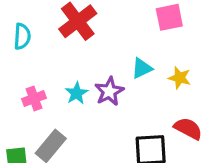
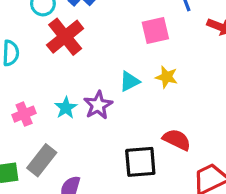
yellow star: (180, 78) -> (167, 77), moved

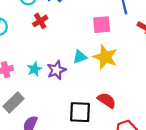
red cross: (65, 37) -> (40, 21), size x0.6
yellow star: (167, 77) -> (105, 57), size x1.6

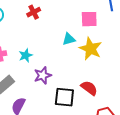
cyan triangle: (80, 57) -> (69, 39), moved
purple star: (56, 70) -> (43, 75), moved

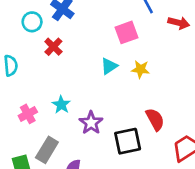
yellow star: (90, 49) -> (140, 69), size x0.6
red semicircle: (89, 88) -> (155, 119), turned 42

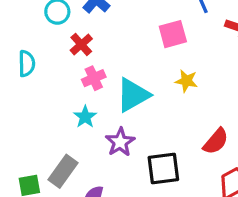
cyan triangle: (109, 66) -> (133, 95), moved, size x1.6
pink cross: (28, 114) -> (94, 78), moved
red semicircle: (155, 119) -> (216, 141), moved, turned 65

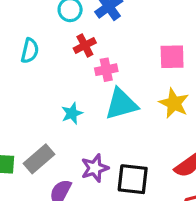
pink cross: (94, 78) -> (106, 70), moved
yellow star: (186, 81) -> (174, 103), size x1.4
purple star: (120, 142) -> (95, 168), moved

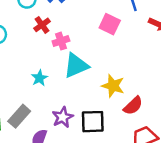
pink square: (172, 57) -> (110, 24), turned 35
yellow star: (174, 103) -> (113, 86), moved

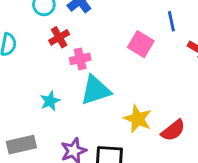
red semicircle: (133, 106) -> (173, 130), moved
gray rectangle: (19, 116) -> (21, 145), turned 30

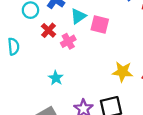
pink square: (141, 44) -> (100, 25), moved
cyan triangle: (96, 90) -> (78, 16), moved, size x0.7

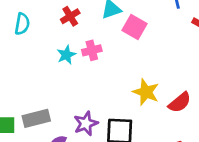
pink cross: (68, 41) -> (92, 50), moved
cyan star: (56, 78) -> (66, 55), moved

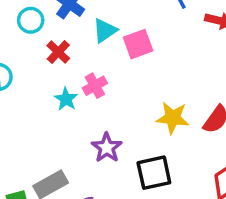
pink square: (134, 27) -> (138, 44), turned -35
purple star: (86, 123) -> (107, 148), moved

